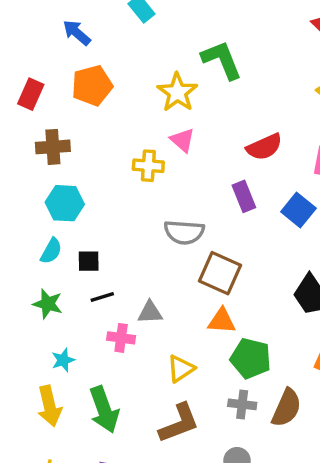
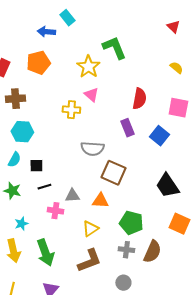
blue arrow: (77, 33) -> (46, 32), moved, turned -36
red semicircle: (264, 147) -> (139, 99), turned -55
orange triangle: (222, 321) -> (100, 201), moved

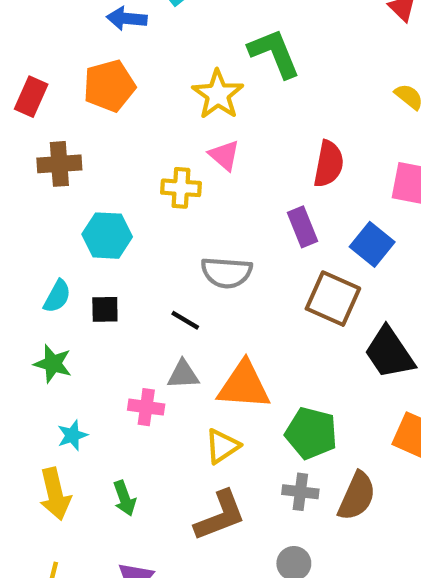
cyan hexagon: (22, 132) -> (107, 236), moved
brown square: (113, 173) -> (333, 299), moved
black line: (44, 187) -> (185, 320), moved, turned 48
orange triangle: (100, 201) -> (244, 385), size x1.5
green arrow: (45, 253) -> (125, 498), size x0.6

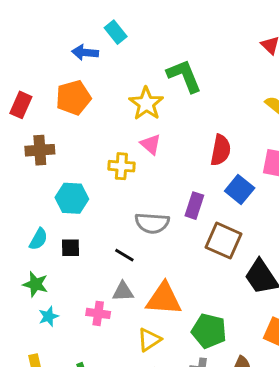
purple rectangle: (303, 227) -> (194, 206), moved, turned 40
blue square: (372, 244) -> (240, 190), moved
cyan star: (72, 435) -> (49, 316), moved

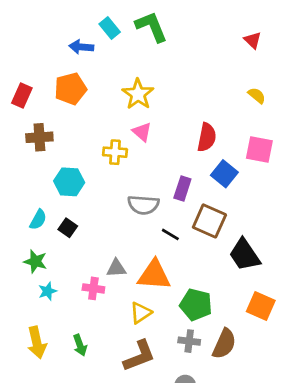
green L-shape: (184, 76) -> (151, 27), moved
black square: (70, 248) -> (68, 228), turned 36
black line: (124, 255) -> (170, 234), moved

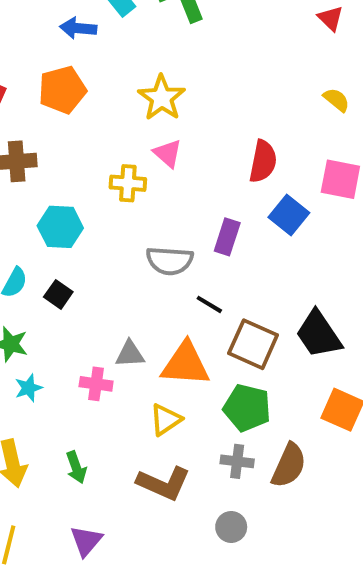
brown square: (209, 221) -> (253, 344), moved
brown L-shape: (139, 356) -> (164, 483), turned 45

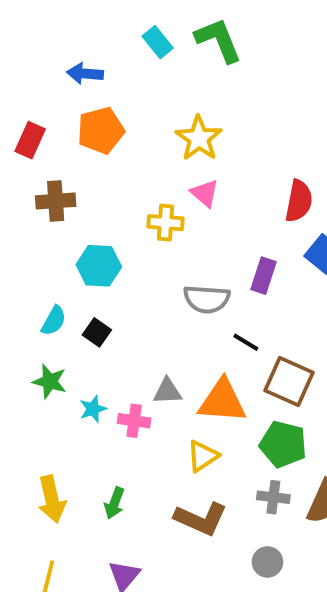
blue arrow: (78, 28) -> (85, 74), moved
cyan star: (29, 388) -> (93, 409), moved
green arrow: (76, 467) -> (114, 503), turned 40

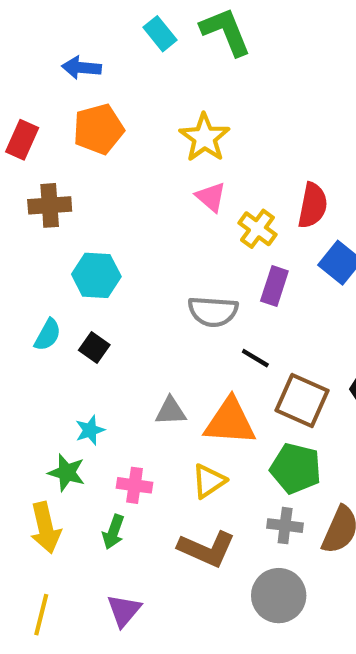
yellow cross: (165, 223) -> (257, 229), moved, turned 32
green star: (50, 381) -> (67, 473), moved
pink cross: (134, 421) -> (135, 485), moved
gray circle: (267, 562) -> (279, 596), size x1.6

